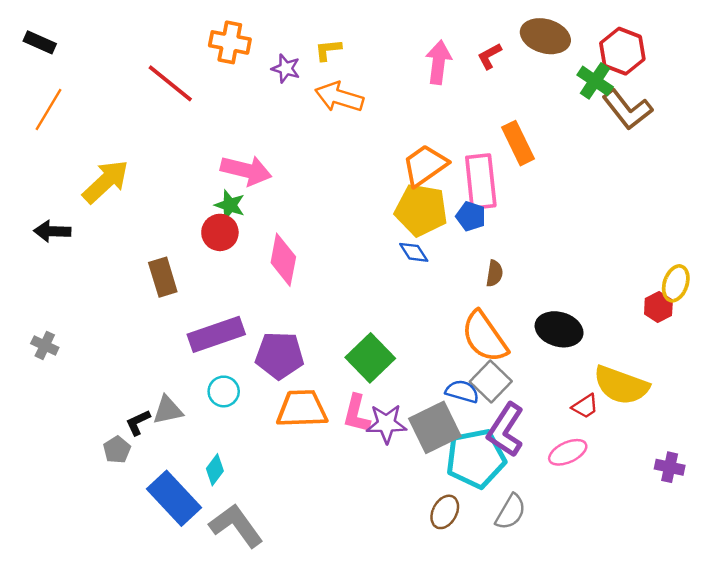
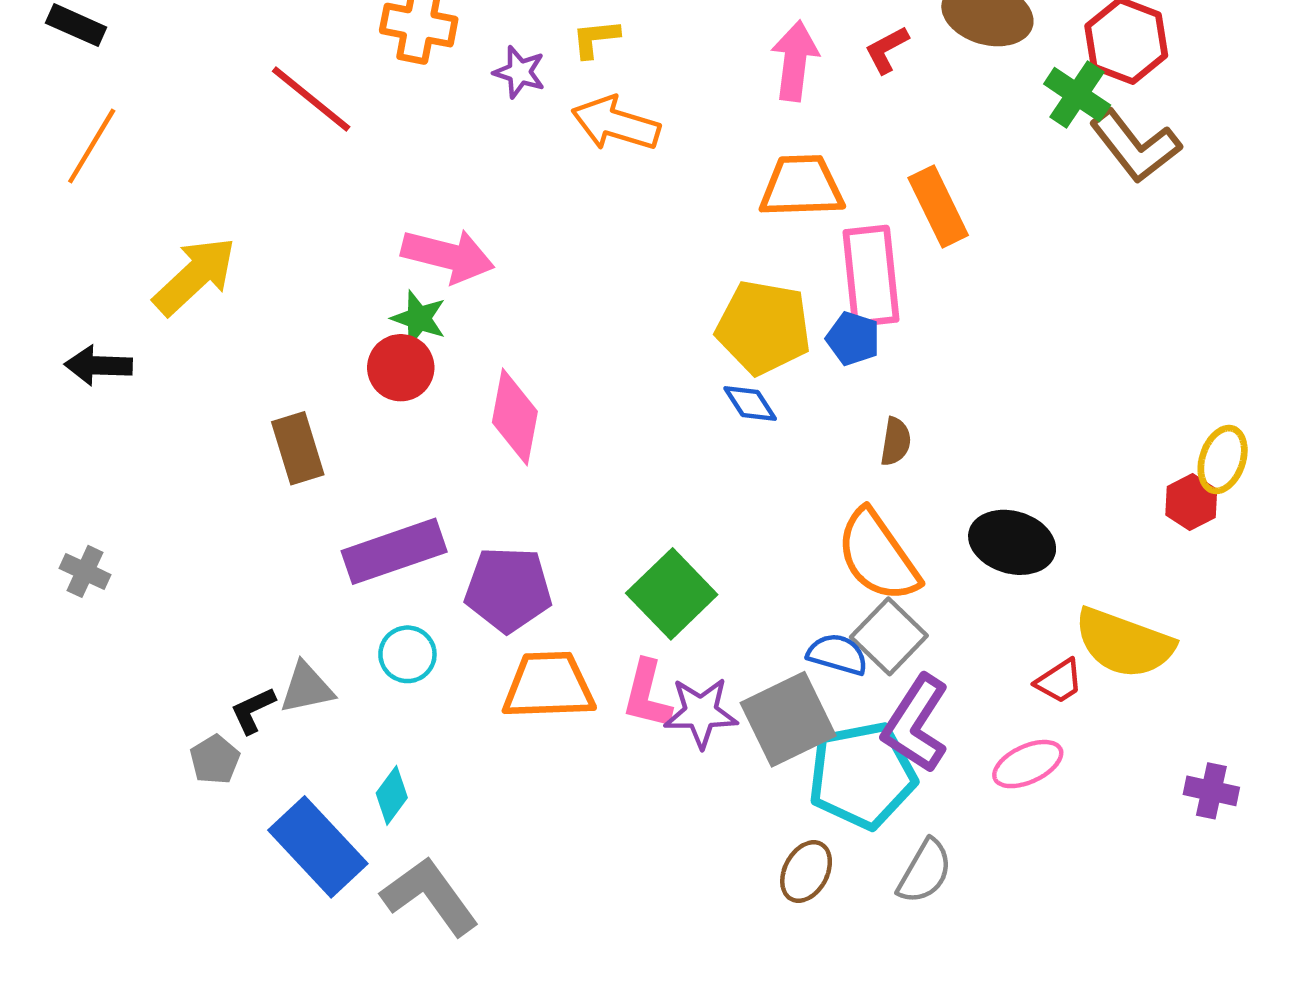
orange trapezoid: (425, 165) -> (802, 186), moved, turned 33

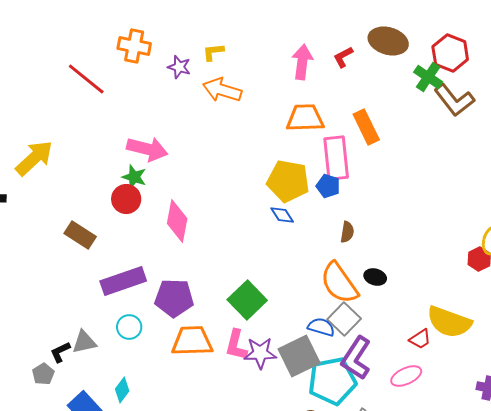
brown rectangle: (298, 448) -> (80, 235), turned -40
black ellipse: (1012, 542) -> (375, 277), moved, size x0.6

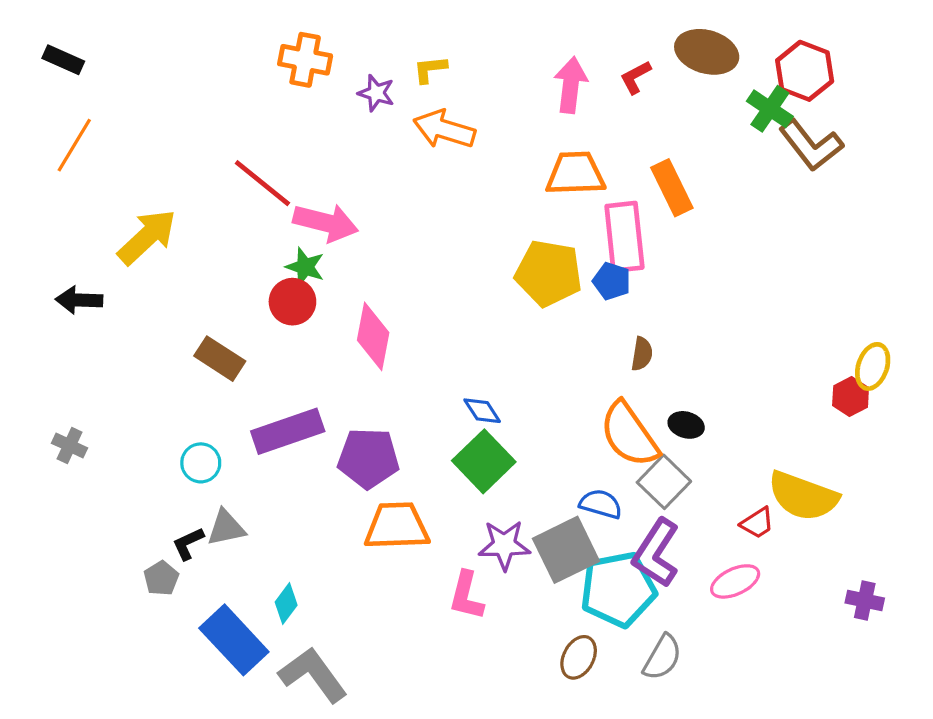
red line: (86, 79) -> (262, 183), moved
blue diamond: (282, 215) -> (482, 411), moved
gray square: (344, 319) -> (664, 482), moved
cyan circle: (129, 327) -> (201, 463), moved
pink L-shape: (236, 345) -> (466, 596), moved

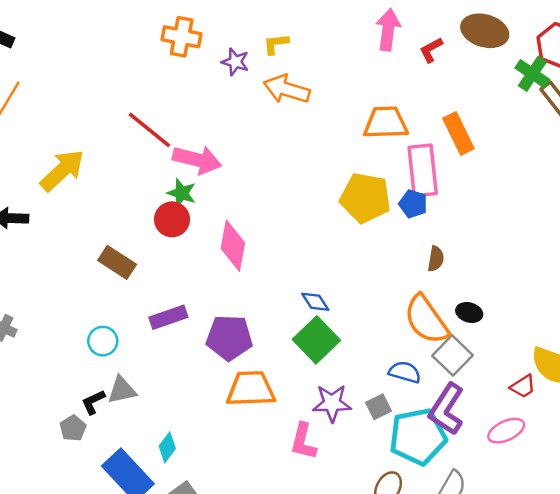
pink arrow: (571, 85) -> (388, 30), moved
purple rectangle: (288, 431) -> (168, 317), size x0.7
gray square: (566, 550) -> (378, 407), size x0.5

